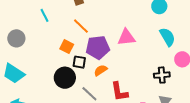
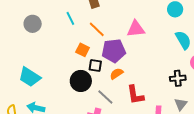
cyan line: (45, 15) -> (70, 18), moved
pink triangle: (126, 37) -> (136, 29), moved
gray circle: (16, 38) -> (33, 24), moved

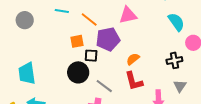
cyan line: (70, 18) -> (62, 11), turned -48
orange square: (83, 50) -> (77, 41), turned -32
orange semicircle: (117, 74) -> (133, 59), moved
cyan trapezoid: (30, 77) -> (27, 73), turned 55

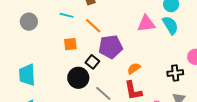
pink triangle: (128, 15) -> (146, 24), moved
cyan semicircle: (176, 22) -> (170, 25), moved
orange square: (77, 41) -> (70, 44), moved
black square: (91, 56) -> (92, 62), turned 32

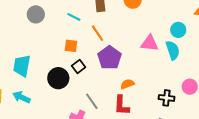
purple pentagon: (111, 47) -> (110, 58), turned 30
black square: (92, 62) -> (79, 66), moved
black circle: (78, 78) -> (58, 78), moved

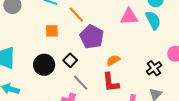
black square: (79, 66) -> (70, 60), moved
black cross: (166, 98) -> (154, 68), turned -35

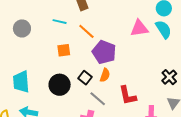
orange semicircle: (113, 60) -> (105, 75), moved, turned 144

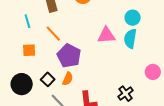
cyan line: (60, 22) -> (27, 21), turned 56
cyan semicircle: (163, 29) -> (130, 39), turned -144
black cross: (169, 77) -> (125, 94), moved

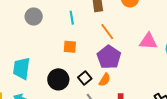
orange line: (53, 34) -> (107, 32), moved

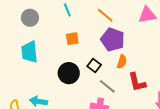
cyan trapezoid: (21, 68) -> (29, 52), moved
orange semicircle: (105, 80) -> (122, 62), moved

